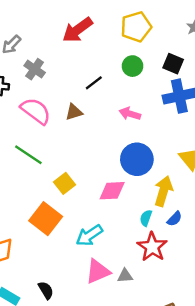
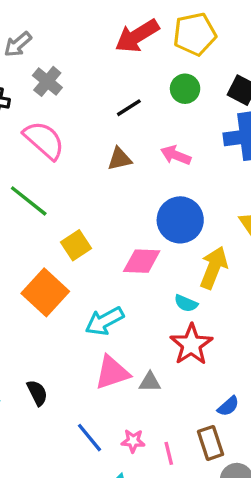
red arrow: (77, 30) -> (137, 36), moved
brown triangle: (74, 112) -> (120, 159), moved
cyan semicircle: (146, 218) -> (186, 303), turned -91
blue semicircle: (175, 219) -> (228, 406), moved

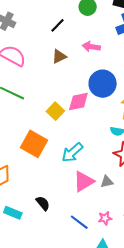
yellow square: (76, 245) -> (55, 111), moved
pink diamond: (142, 261) -> (78, 101), moved

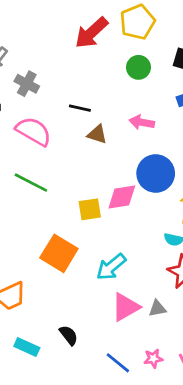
black line: (58, 25) -> (80, 108), moved, turned 56
brown triangle: (59, 56) -> (97, 134), turned 42
yellow square: (55, 111) -> (90, 209), turned 36

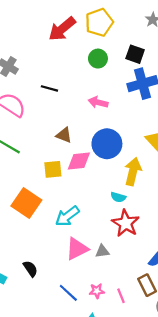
brown triangle: (97, 134) -> (64, 135), moved

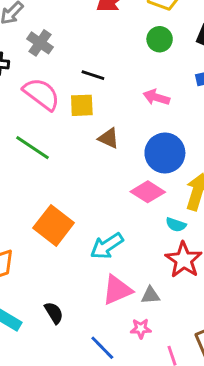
pink diamond: (79, 161) -> (148, 192), moved, turned 35
yellow square: (53, 169) -> (82, 105), moved
pink star: (97, 291) -> (141, 328), moved

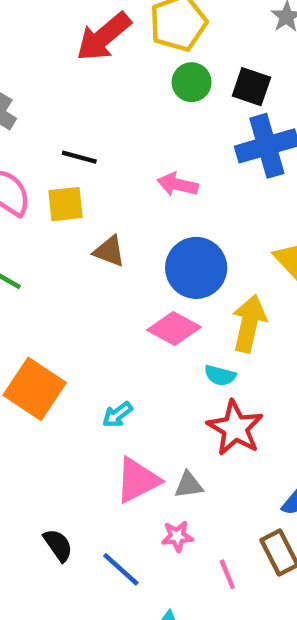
green circle: (160, 39) -> (192, 82), moved
cyan arrow: (107, 246) -> (117, 415), size x0.6
black semicircle: (54, 313) -> (58, 545), moved

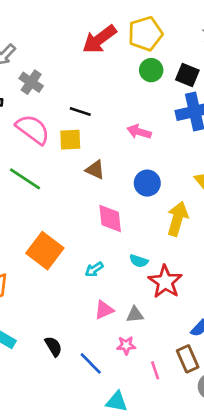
blue circle: (196, 268) -> (147, 183), size x0.7
pink diamond: (174, 328) -> (110, 219), moved, turned 52
cyan semicircle: (220, 375) -> (139, 261), moved
pink triangle: (138, 480) -> (104, 310), size x0.7

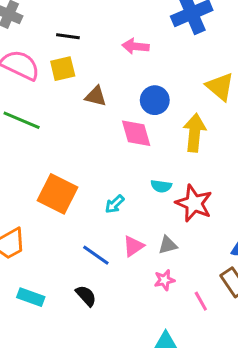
pink diamond: (110, 219) -> (136, 133), moved
blue line: (91, 363) -> (96, 255), moved

